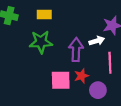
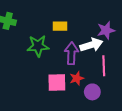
yellow rectangle: (44, 15) -> (60, 26), moved
white arrow: (97, 41) -> (91, 45), size x1.5

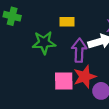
red star: (77, 78) -> (85, 77), size x1.5

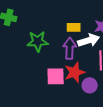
yellow rectangle: (67, 22) -> (74, 27), moved

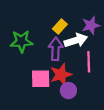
yellow rectangle: (74, 27) -> (60, 26), turned -48
purple circle: (90, 85) -> (68, 91), moved

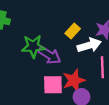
purple arrow: (56, 49) -> (50, 55), moved, turned 120

